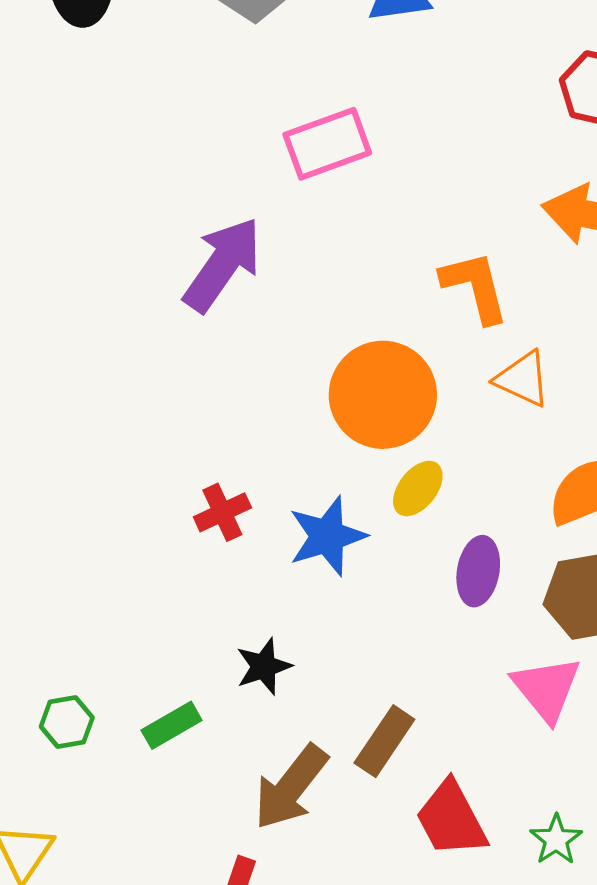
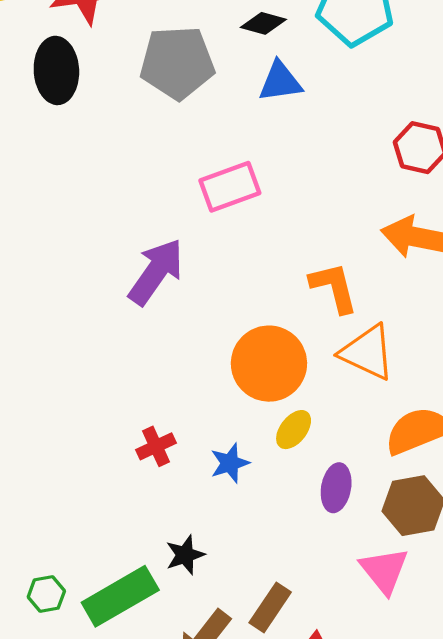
orange triangle: (523, 379) -> (367, 352), size x1.4
blue star: (327, 536) -> (230, 463), size x0.7
green rectangle: (172, 725) -> (120, 596), size x1.8

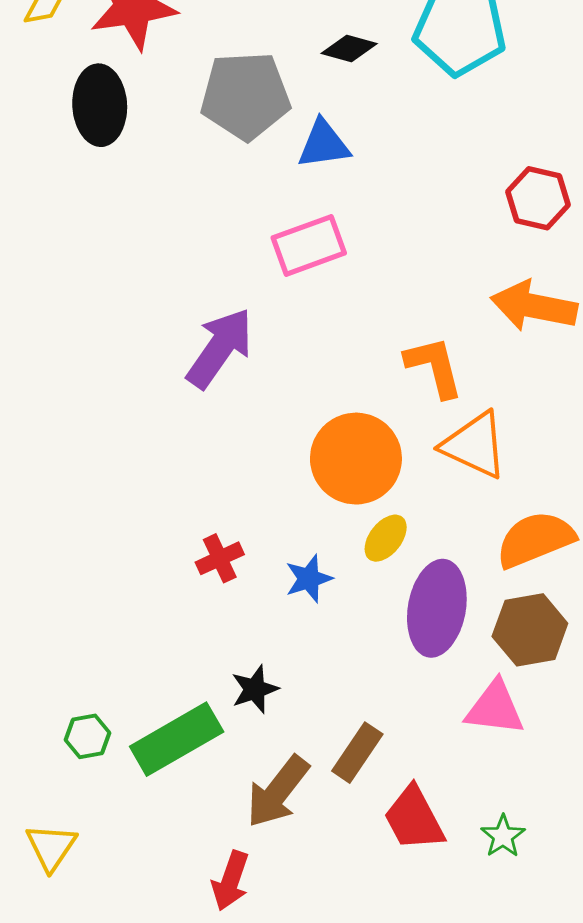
blue triangle: (280, 82) -> (324, 144), moved
purple ellipse: (336, 488) -> (437, 608), size x1.6
pink triangle: (384, 571) -> (495, 708), turned -44

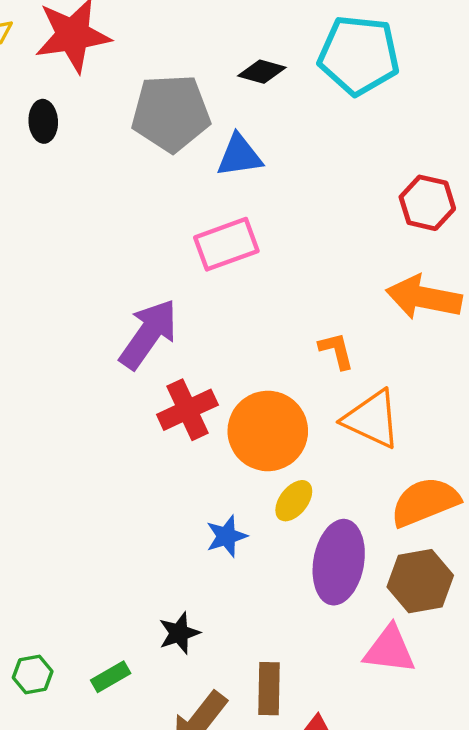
black ellipse: (100, 105) -> (43, 121), size x0.6
orange L-shape: (434, 367) -> (336, 351), size x0.7
red cross: (220, 558) -> (187, 410), moved, size x1.4
green rectangle: (177, 739) -> (111, 677), size x0.5
brown rectangle: (357, 753) -> (269, 689), turned -33

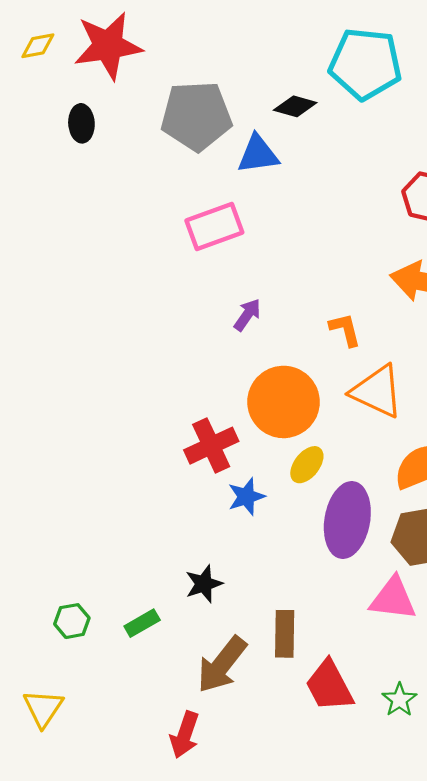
black diamond: (262, 72) -> (295, 106), moved
pink rectangle: (226, 244) -> (214, 227), moved
purple arrow: (148, 334) -> (247, 315), moved, size x0.5
red cross: (187, 410) -> (211, 446), moved

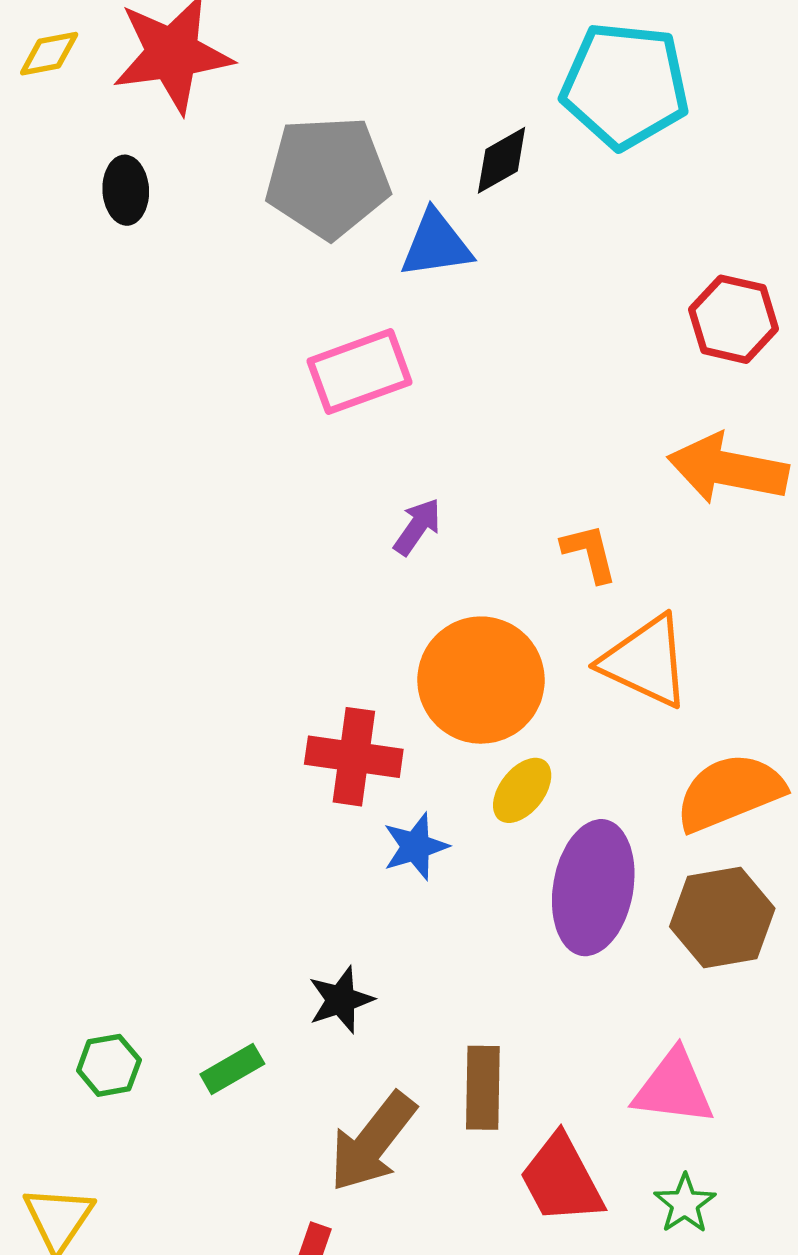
black diamond: (295, 106) -> (502, 160), turned -45
red cross: (211, 446) -> (354, 757), turned 33
pink triangle: (393, 599) -> (674, 1088), moved

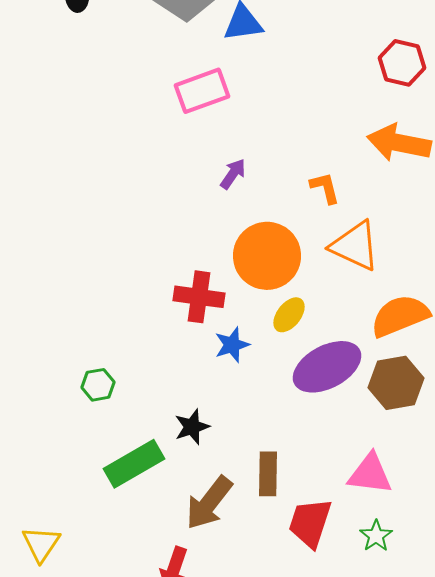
purple ellipse: (593, 888) -> (327, 367), turned 52
green hexagon: (109, 1065) -> (98, 385), moved
green rectangle: (232, 1069) -> (134, 464), size x1.8
red trapezoid: (561, 1179) -> (310, 523), turned 46

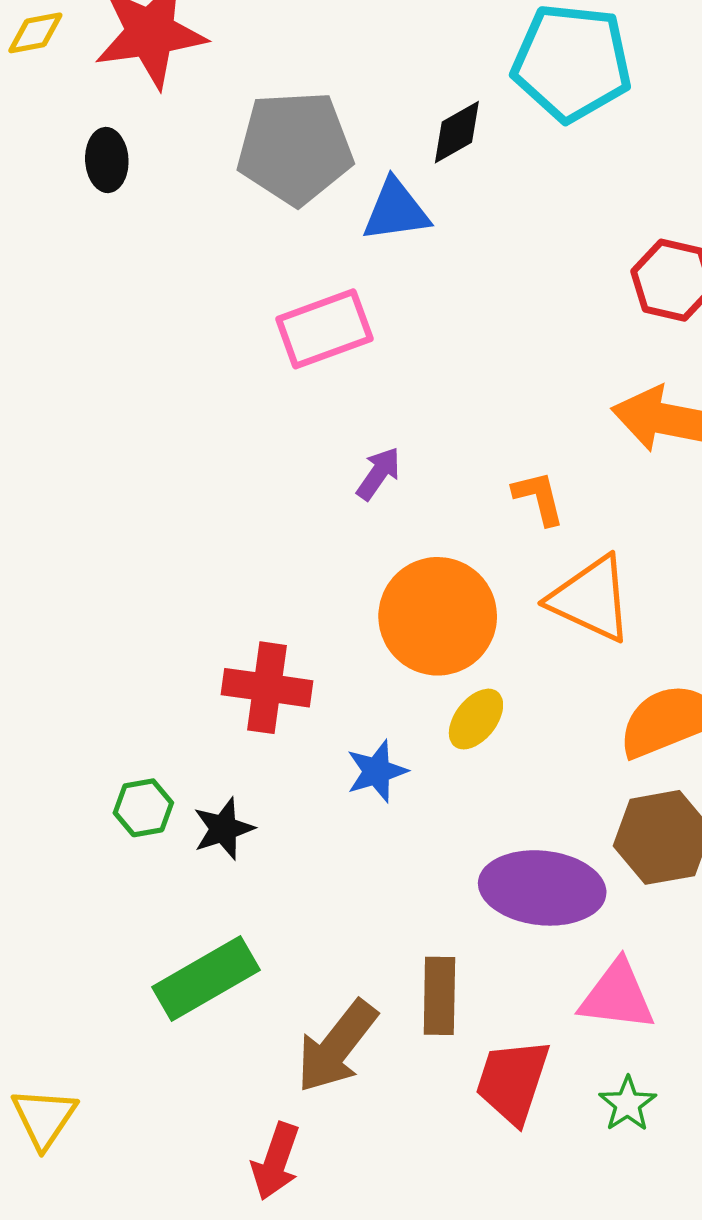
red cross: (199, 297) -> (267, 688), moved
purple ellipse: (327, 367) -> (542, 888), moved, turned 34
green hexagon: (98, 385) -> (143, 808), moved
black star: (192, 427) -> (223, 829), moved

